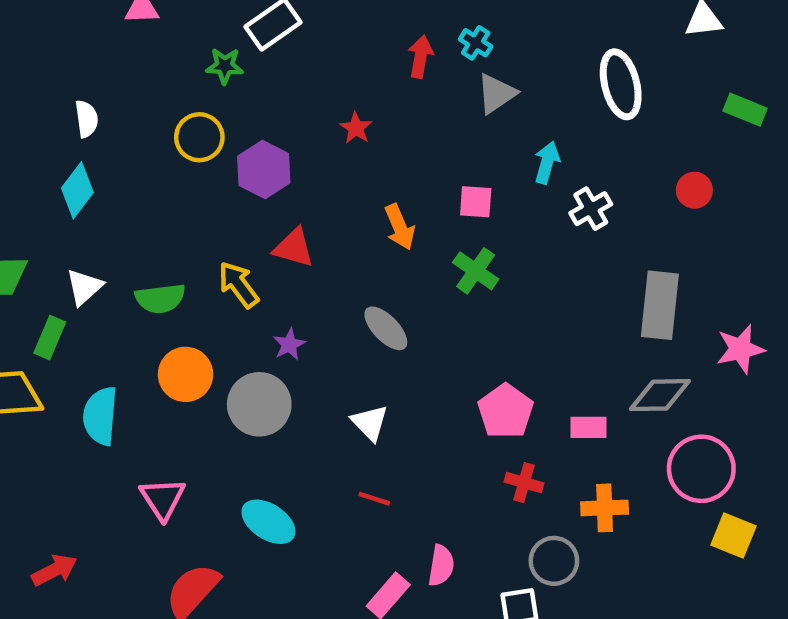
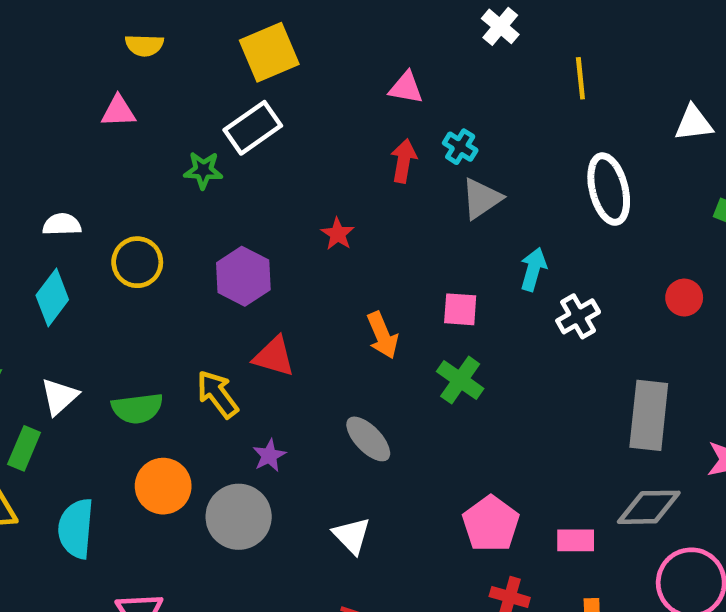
white semicircle: (87, 119) -> (62, 224), turned -84
yellow circle: (199, 137) -> (137, 262), moved

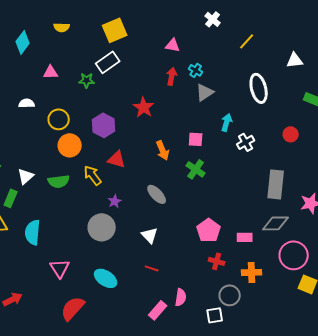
yellow line: (580, 78) -> (247, 41), turned 48
pink triangle: (118, 111) -> (51, 72), moved
red star: (338, 234) -> (144, 107), size x1.5
cyan diamond: (52, 298) -> (23, 42), moved
orange circle: (163, 486) -> (70, 145), moved

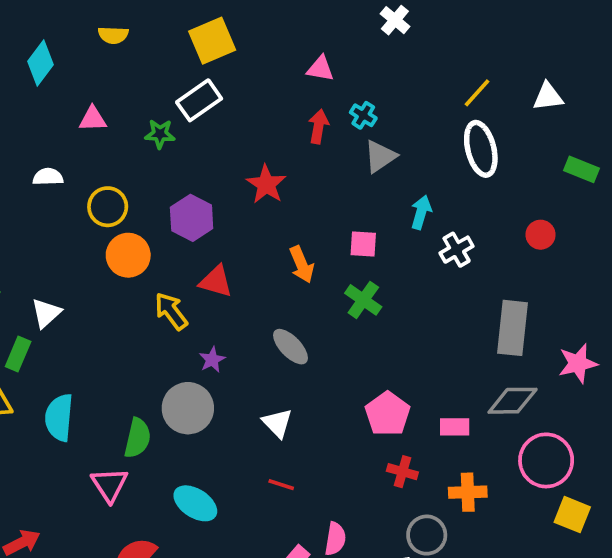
yellow line: (247, 41) -> (477, 93), moved
green semicircle: (59, 181) -> (137, 438), moved, turned -70

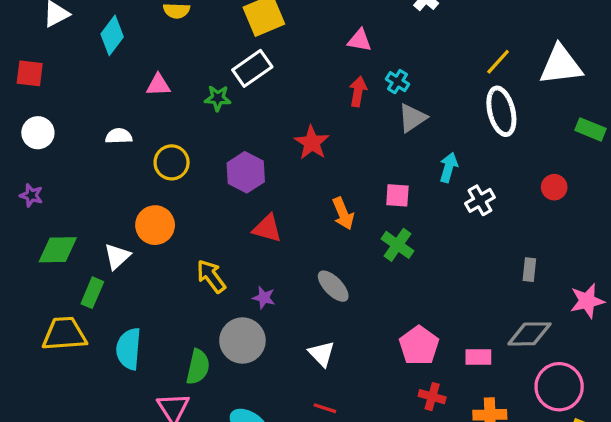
white triangle: (548, 97) -> (561, 65), size x1.6
orange circle: (128, 255) -> (155, 225), moved
yellow arrow: (171, 311) -> (211, 276), moved
gray rectangle: (513, 328) -> (529, 270), size x0.5
purple star: (212, 360) -> (264, 298), turned -30

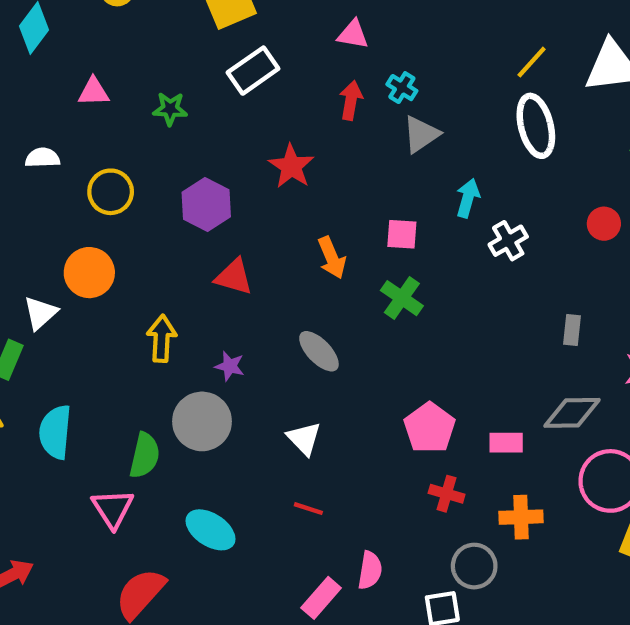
white rectangle: (252, 68) -> (253, 71), moved
yellow arrow: (211, 276) -> (162, 338), turned 40

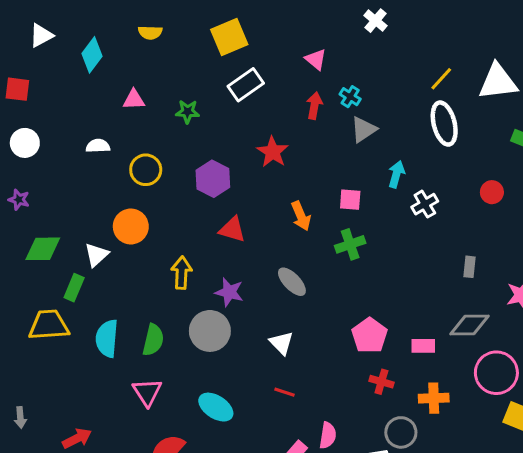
pink triangle: (353, 34) -> (316, 59), turned 30
green cross: (402, 298) -> (350, 244), turned 36
purple star: (230, 366) -> (229, 292), size x1.4
green semicircle: (145, 455) -> (153, 340), moved

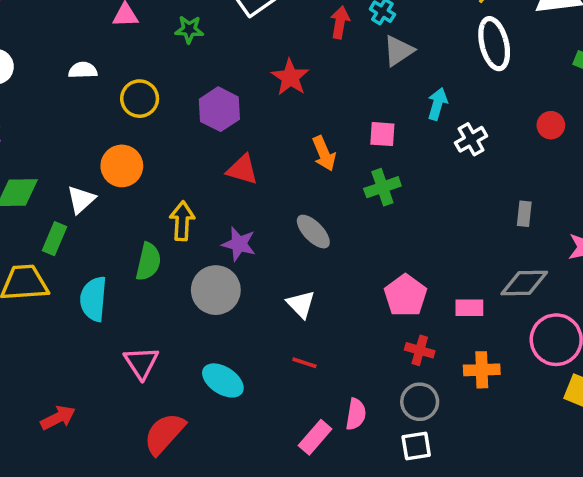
green semicircle: (153, 340) -> (148, 262), moved
gray circle: (401, 432) -> (420, 402), moved

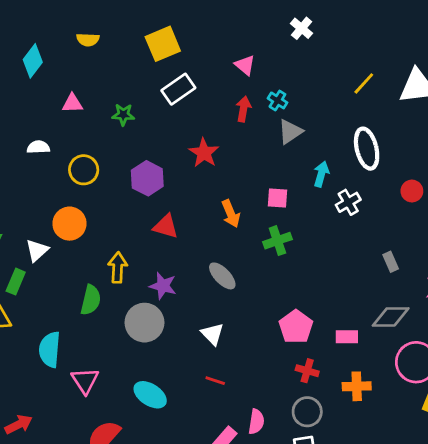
white ellipse: (494, 44) -> (367, 149), moved
gray rectangle: (524, 214) -> (391, 262), turned -30
cyan semicircle: (93, 299) -> (50, 349), moved

